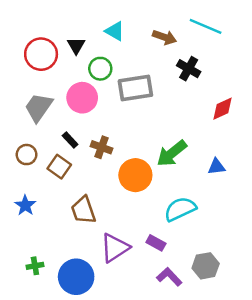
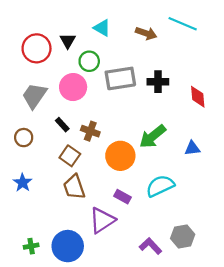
black cross: (189, 69) -> (158, 82), moved, turned -30
red diamond: (223, 109) -> (198, 97), turned -70
brown square: (59, 167) -> (70, 156), moved
purple rectangle: (156, 243) -> (122, 197), moved
green cross: (35, 266) -> (31, 246), moved

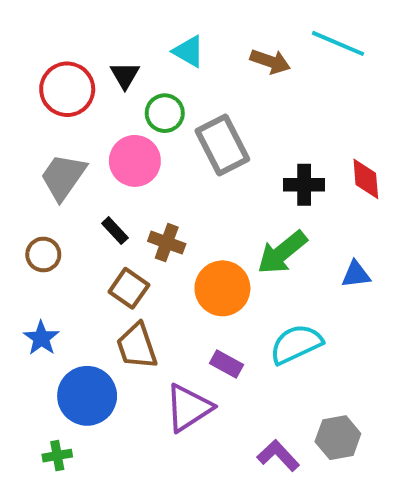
gray rectangle: (120, 78) -> (222, 145), turned 72
black cross: (158, 82) -> (304, 185), moved
blue circle: (68, 246) -> (87, 396), moved

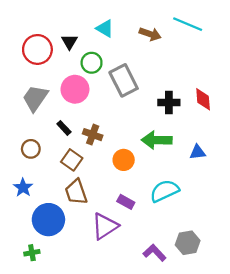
green arrow: (282, 252) -> (157, 140), turned 40
brown circle: (43, 254) -> (31, 149), moved
orange circle: (222, 288) -> (124, 160), size x0.7

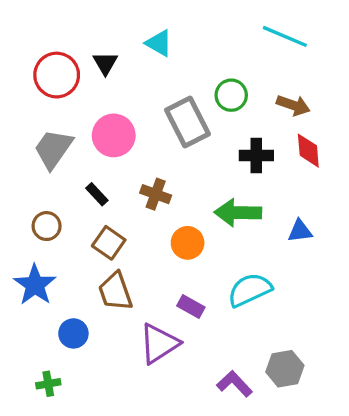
brown arrow: (150, 34) -> (293, 105), moved
green circle: (92, 63) -> (231, 95), moved
brown cross: (93, 135) -> (156, 194), moved
blue star: (23, 188) -> (35, 285), size x1.4
blue circle: (48, 220) -> (73, 333), size x0.6

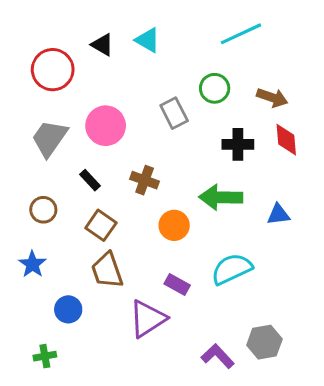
cyan line: (285, 36) -> (241, 34), moved, turned -48
black triangle: (105, 63) -> (102, 45), moved, turned -30
gray rectangle: (188, 122) -> (174, 113), size x0.7
blue star: (35, 285) -> (32, 264), size x0.7

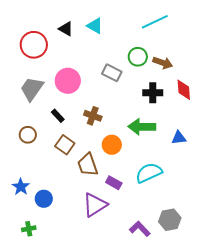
brown arrow: (272, 98) -> (163, 63), moved
gray rectangle: (174, 113) -> (112, 73), turned -36
blue star: (32, 264) -> (21, 187), moved
brown trapezoid: (107, 270) -> (88, 165), moved

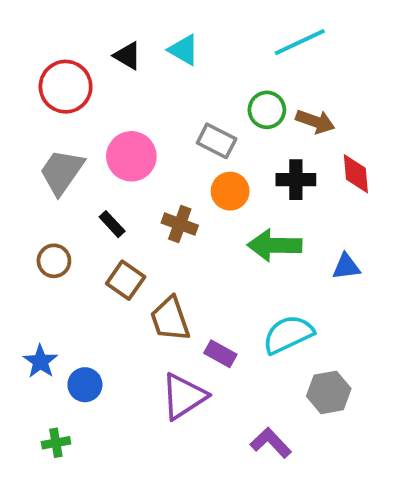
orange circle: (112, 145) -> (230, 191), moved
gray hexagon: (170, 220) -> (329, 392), moved

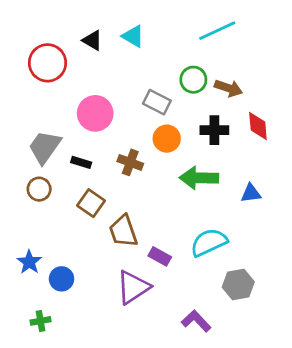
gray trapezoid: (62, 172) -> (45, 147), moved
black rectangle: (112, 224) -> (81, 162), turned -30

